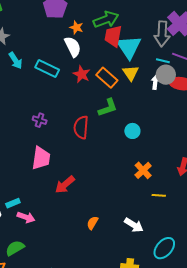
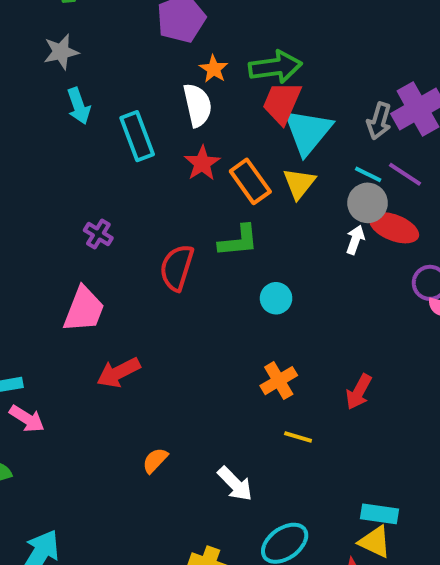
gray arrow: (162, 34) -> (379, 121), size x0.7
cyan rectangle: (47, 68) -> (137, 136), turned 30
white arrow: (155, 82) -> (355, 240), moved

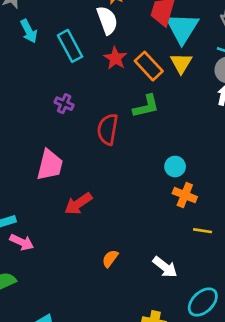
purple cross: (98, 234) -> (64, 104), moved
cyan circle: (276, 298) -> (175, 167), moved
orange cross: (279, 381) -> (185, 195), turned -30

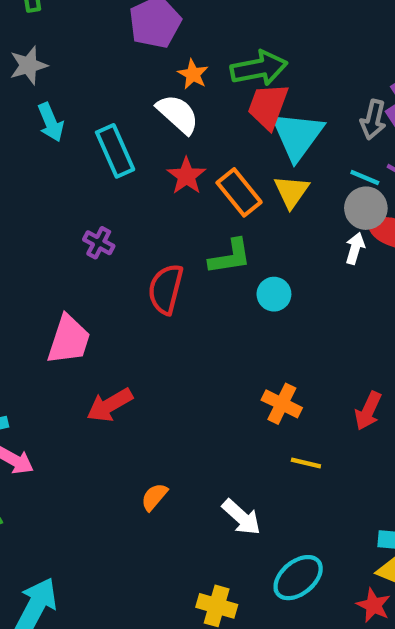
white semicircle: (107, 20) -> (178, 114), turned -32
cyan circle: (175, 167) -> (274, 294), moved

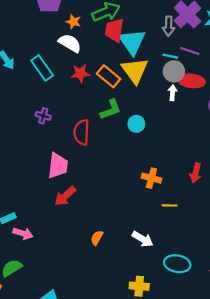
red star: (186, 176) -> (80, 73), turned -30
yellow triangle: (291, 191) -> (135, 71), size x1.5
pink trapezoid: (69, 340) -> (58, 166), moved
cyan ellipse: (298, 578) -> (177, 264), turned 60

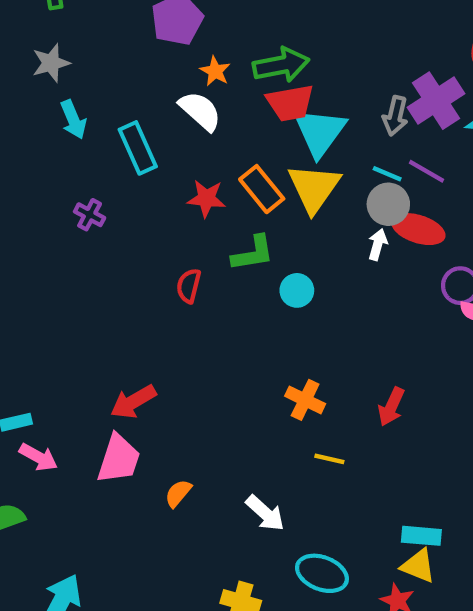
red trapezoid: (114, 30) -> (290, 103), turned -120
red star: (80, 73) -> (206, 199), moved
purple cross: (43, 116) -> (90, 215), moved
red semicircle: (81, 132) -> (189, 286), size x0.7
pink trapezoid: (58, 166) -> (119, 459), moved

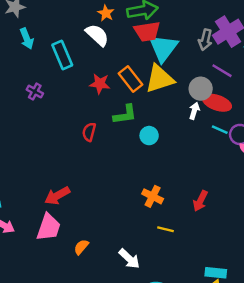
cyan line: (387, 174) -> (220, 130), moved
yellow triangle: (314, 188) -> (160, 79), turned 36

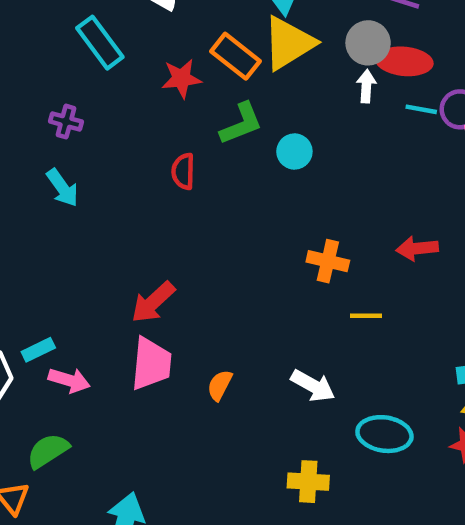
cyan arrow: (27, 39) -> (62, 188), moved
red arrow: (200, 201) -> (417, 248), turned 72

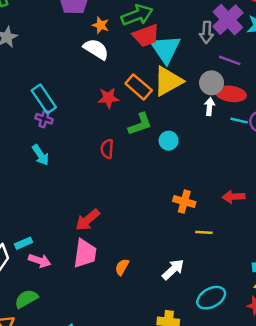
cyan rectangle: (100, 43) -> (44, 99), moved
white arrow: (313, 386) -> (173, 269), turned -75
cyan ellipse: (384, 434) -> (211, 298), turned -40

